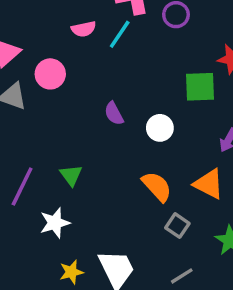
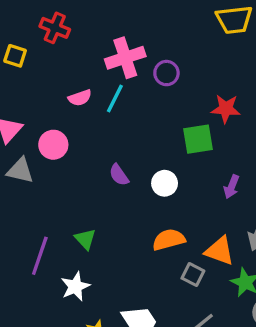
orange triangle: (209, 184) -> (220, 251), moved
orange semicircle: (157, 187) -> (169, 240), turned -56

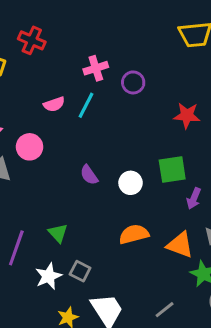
pink cross: (125, 58) -> (96, 68), size x0.7
green square: (198, 139) -> (172, 170), moved
purple arrow: (231, 187) -> (194, 198), moved
gray square: (193, 275) -> (80, 271), moved

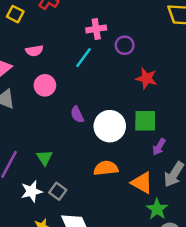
pink semicircle: (54, 104) -> (34, 51), moved
red star: (187, 115) -> (147, 78), moved
pink circle: (30, 147) -> (45, 85), moved
white circle: (131, 183) -> (110, 126), size x1.6

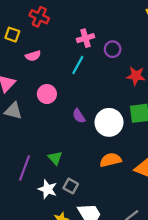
pink semicircle: (34, 51) -> (33, 56), moved
white star: (32, 191) -> (48, 189), turned -30

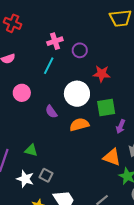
white circle: (109, 122) -> (77, 94), moved
green triangle: (55, 158) -> (31, 150), turned -32
orange semicircle: (111, 160) -> (79, 125), moved

